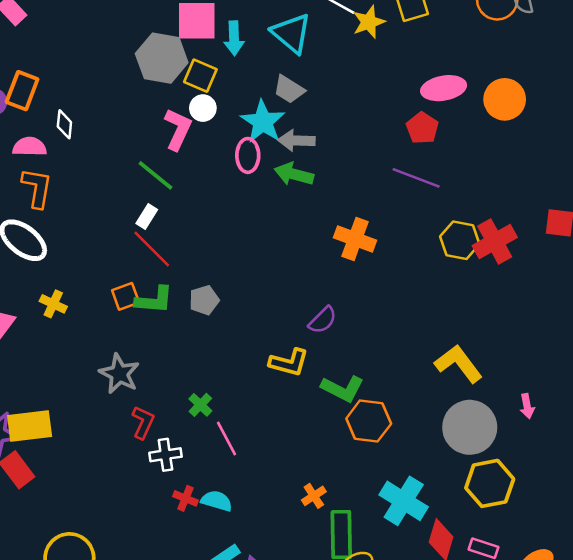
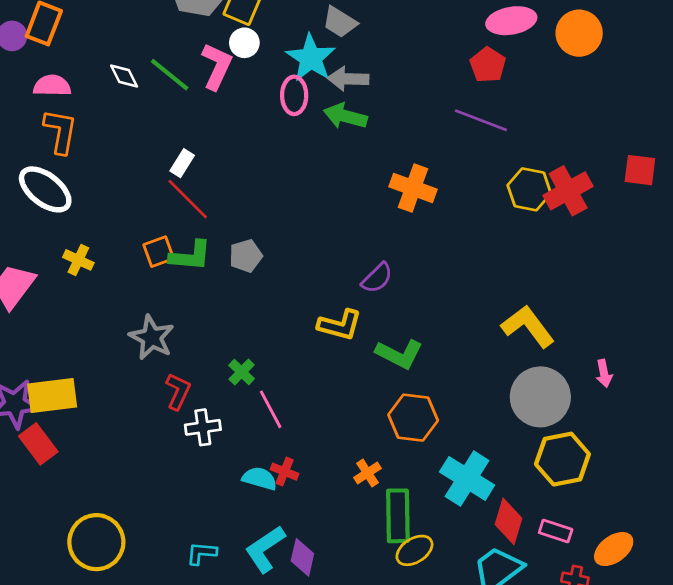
white diamond: (64, 124) -> (124, 76), moved, turned -32
green line: (155, 175) -> (170, 75), moved
orange hexagon: (369, 421) -> (413, 418), moved
red cross: (185, 498) -> (284, 472), moved

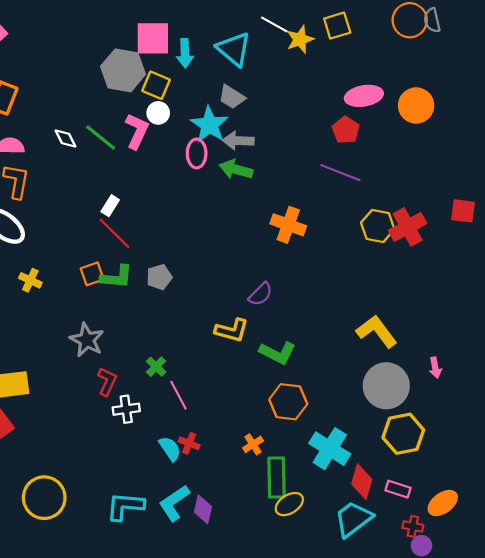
cyan semicircle: (260, 478) -> (170, 449), turned 40
cyan L-shape: (201, 553) -> (125, 506), size x1.6

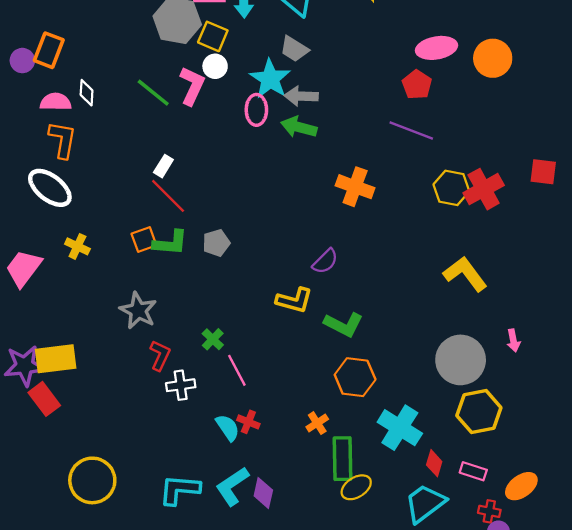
white diamond: (65, 139) -> (87, 93), moved, turned 30
yellow L-shape: (377, 331) -> (465, 274), moved
red diamond: (362, 482) -> (434, 463), size x0.7

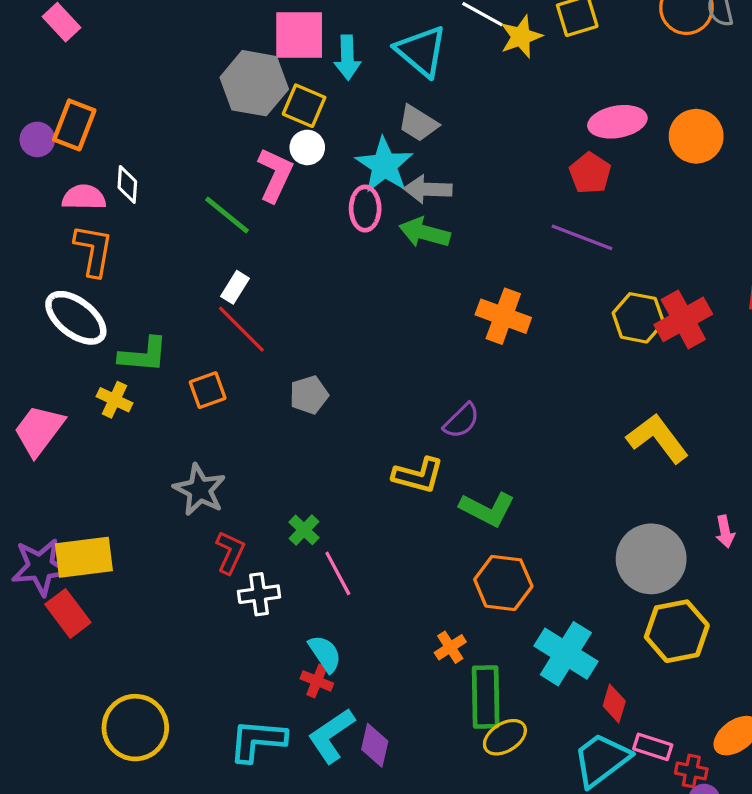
green line: (153, 93) -> (227, 215), moved
green L-shape: (170, 243) -> (143, 355), moved
red cross: (248, 422) -> (317, 681), moved
pink rectangle: (473, 471) -> (653, 747), moved

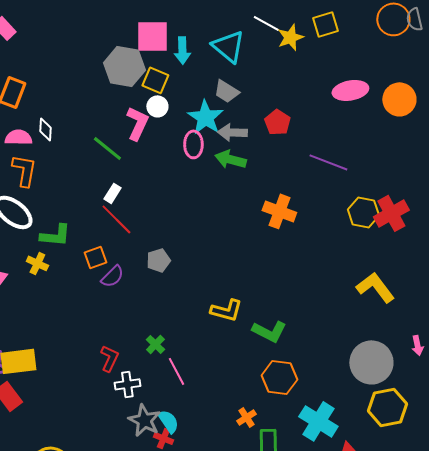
red pentagon: (590, 173) -> (277, 122), moved
purple semicircle: (462, 421) -> (112, 276), moved
gray star: (200, 490) -> (144, 420), moved

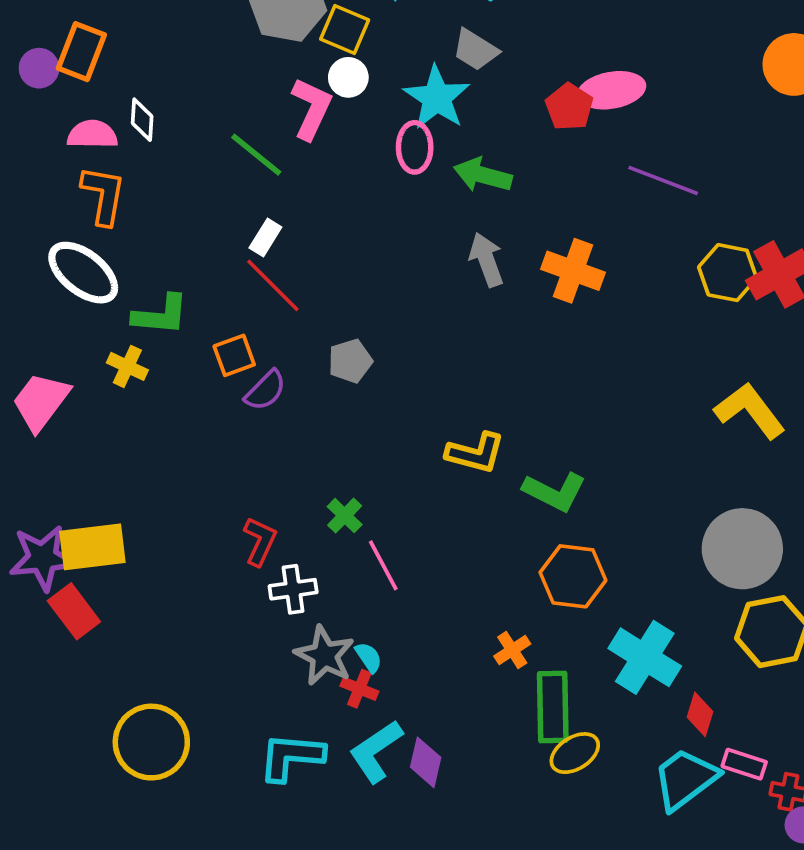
pink ellipse: (350, 90) -> (612, 90), moved
gray arrow: (232, 132) -> (486, 260), moved, turned 68
cyan semicircle: (168, 421) -> (369, 657), size x0.7

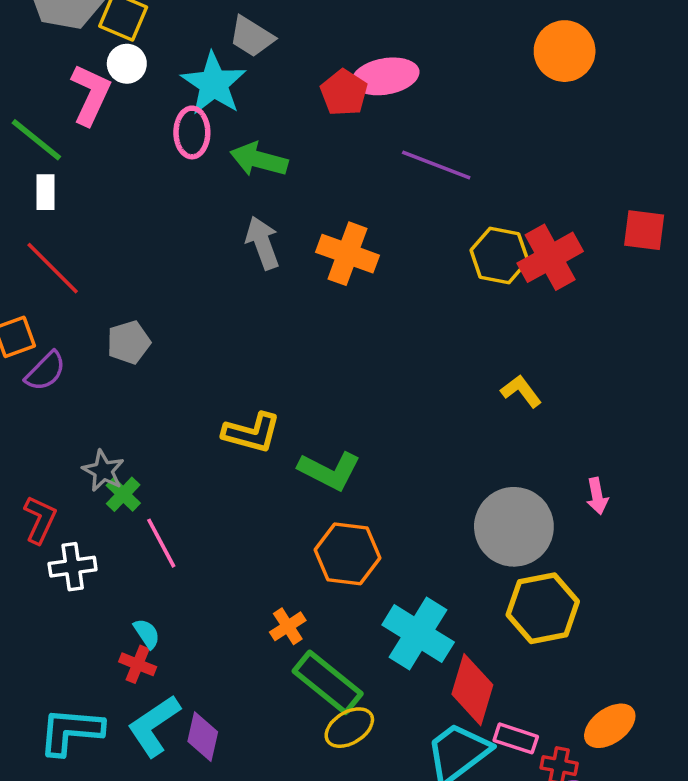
white rectangle: (265, 238) -> (45, 192), moved, turned -32
yellow L-shape: (750, 411) -> (521, 391), size x0.6
gray star: (324, 655) -> (103, 471), moved, size x0.7
green rectangle: (553, 707) -> (328, 682), turned -50
red diamond: (700, 714) -> (472, 690), size x1.6

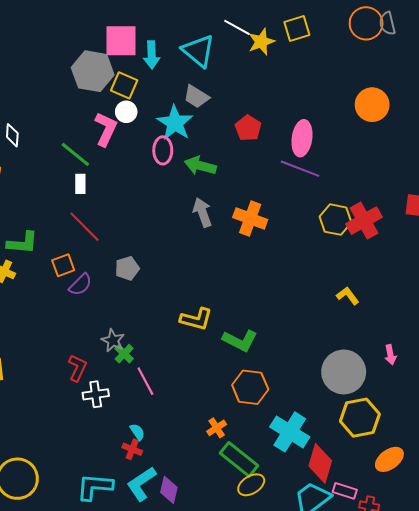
pink ellipse: (385, 76) -> (302, 138), moved, turned -72
orange ellipse: (610, 726) -> (389, 459), moved

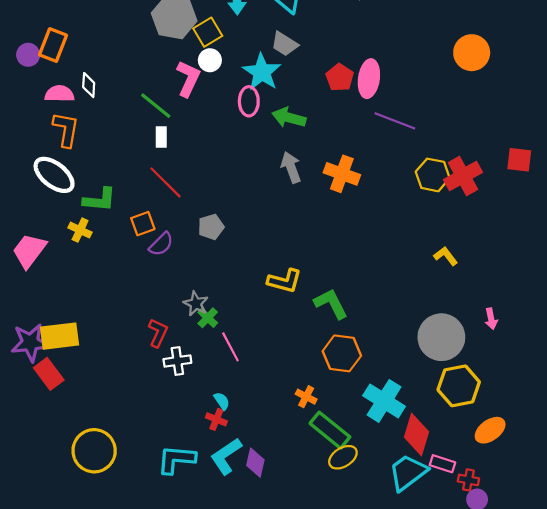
yellow square: (124, 85) -> (208, 32), turned 36
pink ellipse: (302, 138) -> (369, 79), moved
green L-shape: (240, 340) -> (331, 304), turned -144
orange cross: (217, 428) -> (306, 397), turned -30

